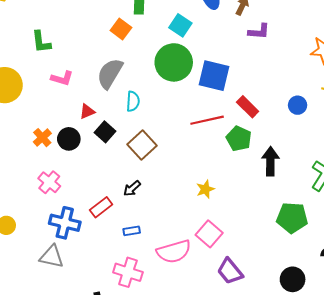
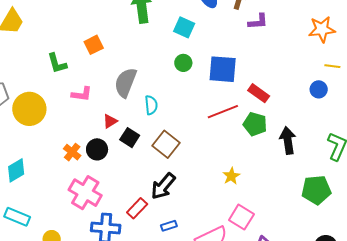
orange square: (121, 29) -> (94, 45), moved, turned 36
green circle: (174, 62) -> (183, 63), size x0.5
blue circle: (298, 105) -> (319, 89), moved
pink cross: (49, 182) -> (85, 193), size x1.5
black arrow: (132, 188) -> (163, 186), size x1.6

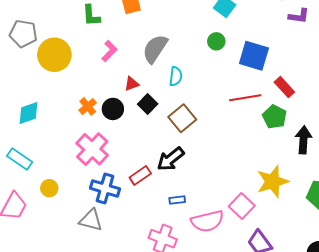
pink L-shape: (82, 94) -> (109, 51), turned -65
yellow star: (231, 176) -> (273, 182), moved, size x1.8
blue rectangle: (169, 226) -> (177, 200), moved

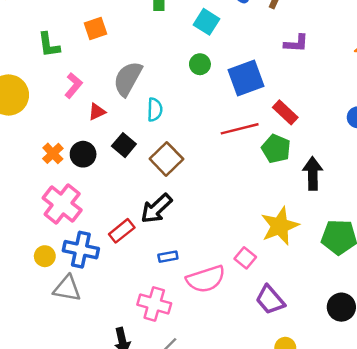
purple L-shape: (299, 16) -> (296, 43), moved
blue square: (254, 56) -> (246, 78), turned -32
red triangle: (132, 84) -> (97, 112), moved
yellow circle: (49, 188) -> (45, 256), moved
pink square: (242, 206) -> (245, 258), size x0.7

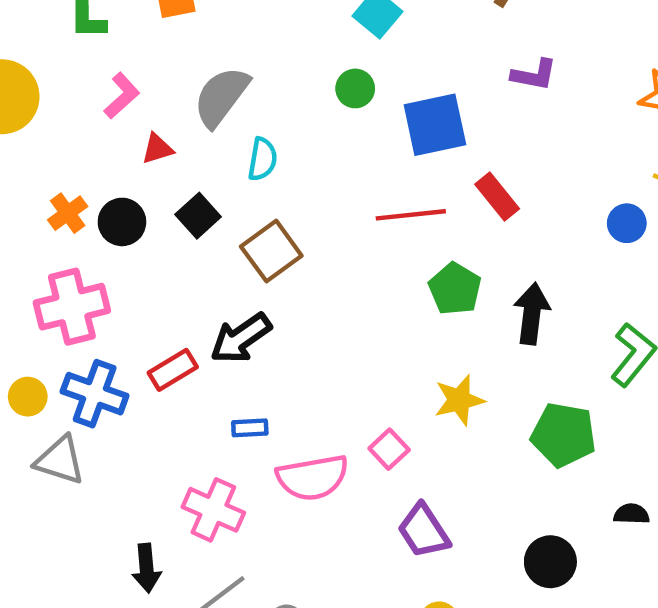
green pentagon: (276, 149) -> (455, 289), moved
pink cross: (62, 204) -> (72, 307), turned 30
yellow star: (280, 226) -> (459, 400), size x0.7

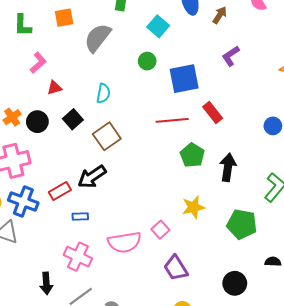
purple L-shape: (534, 75) -> (231, 56), turned 135
gray semicircle: (221, 97) -> (98, 38), moved
blue rectangle: (250, 428) -> (80, 217), moved

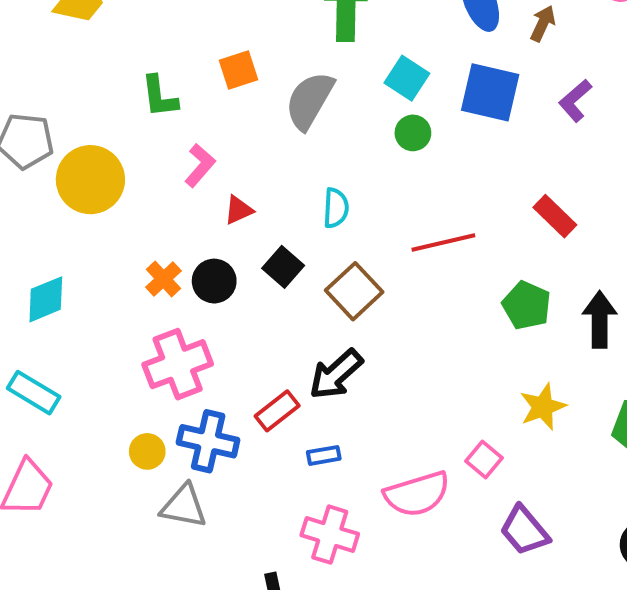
cyan square: (158, 26) -> (407, 78), moved
blue square: (184, 79) -> (490, 92), moved, turned 32
red line: (172, 120) -> (443, 242), moved

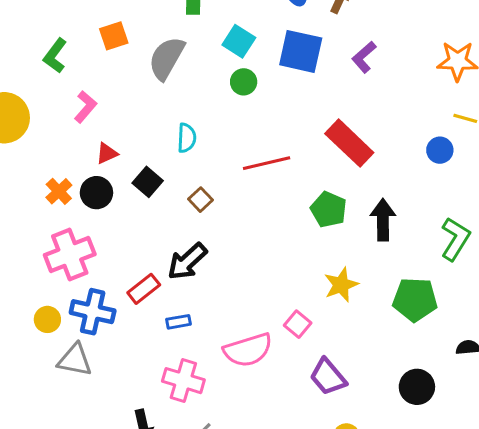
green L-shape: (159, 96) -> (55, 56), turned 44
red triangle: (239, 210) -> (107, 153), moved
red rectangle: (555, 216) -> (349, 143), size x1.5
brown square: (354, 291) -> (200, 200), size x0.6

